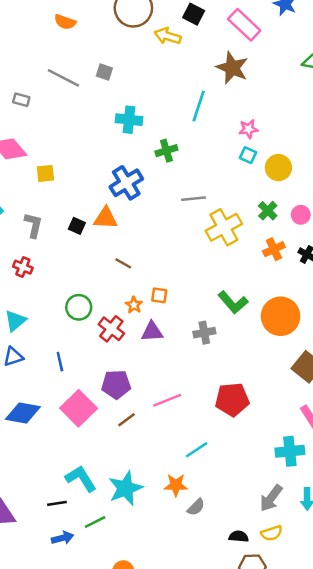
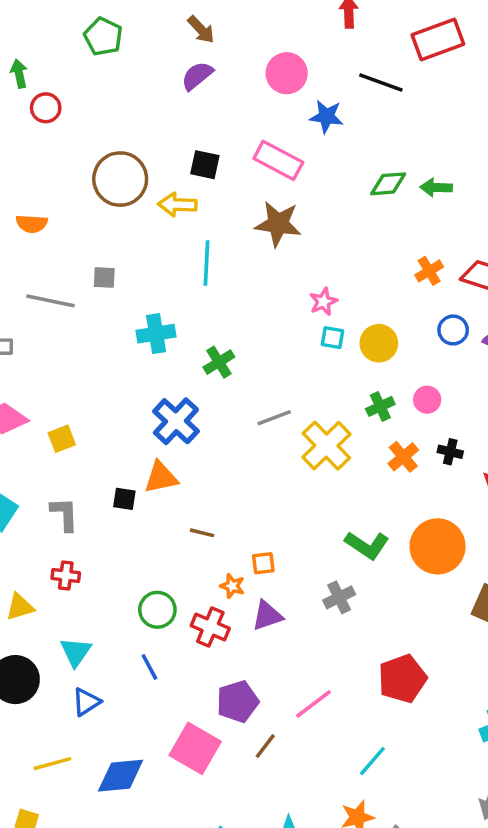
cyan line: (199, 106) -> (207, 263), moved
green cross: (268, 211) -> (380, 406), turned 36
blue line: (60, 362) -> (149, 667), moved

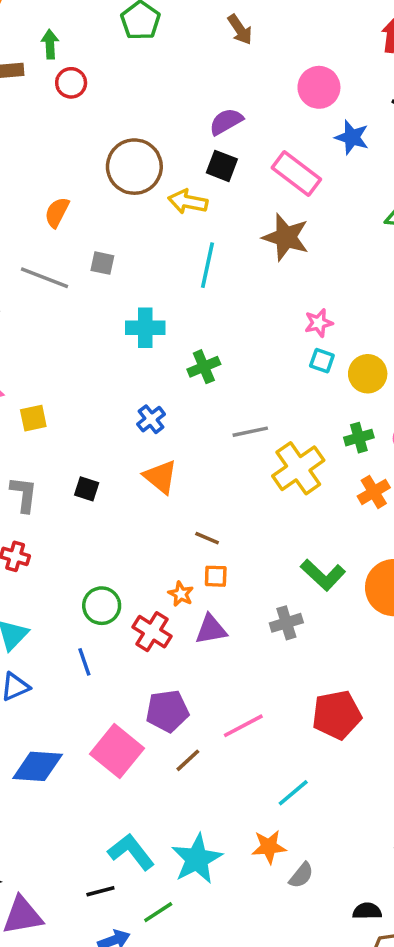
purple semicircle: (197, 76) -> (226, 122), moved
orange semicircle: (32, 224) -> (57, 212), moved, turned 104
blue cross: (176, 421) -> (151, 419), size x0.6
orange triangle: (161, 477) -> (160, 477), moved, turned 42
brown line: (202, 533) -> (207, 538), moved

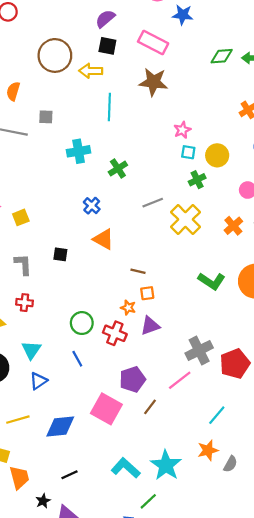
green cross: (359, 438) -> (197, 180), moved
gray cross: (286, 623) -> (199, 350), moved, size x1.4
black line: (100, 891) -> (69, 475), moved

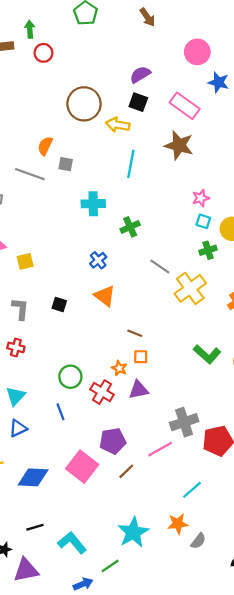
orange semicircle: (13, 91) -> (45, 146), moved
gray line: (153, 203) -> (160, 267), turned 48
cyan L-shape: (126, 468) -> (72, 543), moved

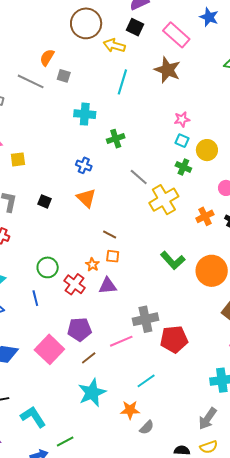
green cross: (208, 250) -> (183, 167), turned 35
blue cross: (98, 260) -> (84, 165), turned -35
cyan star: (133, 532) -> (92, 393), moved

